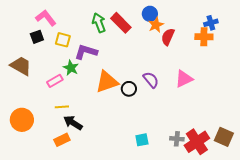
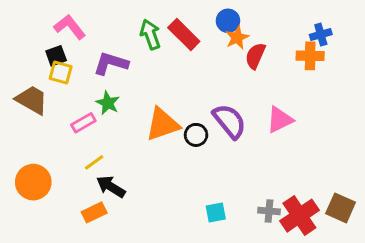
yellow square: (63, 40) -> (61, 73), moved
purple L-shape: (86, 52) -> (111, 63), moved
purple semicircle: (151, 80) -> (229, 121), size x1.4
yellow line: (62, 107) -> (94, 162), turned -32

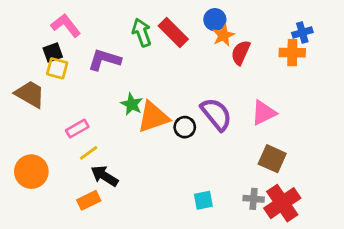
green star: (108, 103) -> (132, 104), moved
pink rectangle: (83, 123) -> (77, 129), moved
brown square: (341, 208) -> (272, 159), moved

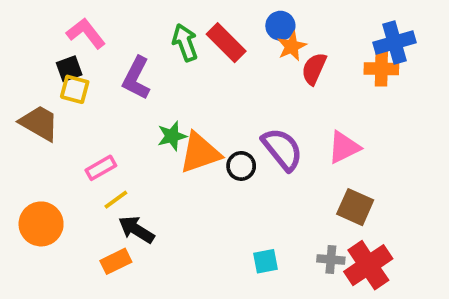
blue cross: (302, 33) -> (394, 43), size x1.5
purple L-shape: (104, 60) -> (136, 78), turned -80
green star: (132, 104) -> (172, 136), turned 30

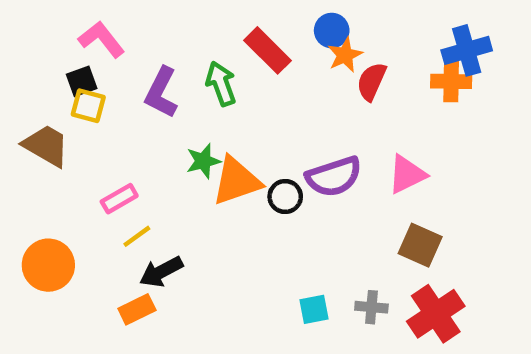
green arrow: (185, 43) -> (221, 84), moved
purple semicircle: (282, 149) -> (334, 177), turned 111
black arrow: (136, 230) -> (161, 272), turned -60
gray cross: (331, 259) -> (371, 307), moved

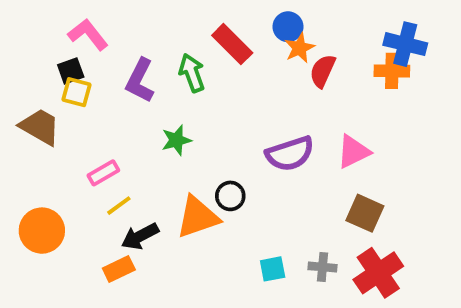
blue cross: (467, 50) -> (405, 44), turned 30
orange triangle: (236, 181) -> (198, 217), moved
black circle: (285, 196) -> (230, 196), moved

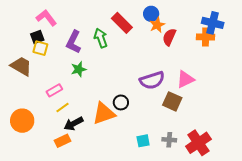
green star: (176, 140) -> (79, 69), moved
brown square: (365, 213) -> (172, 101), moved

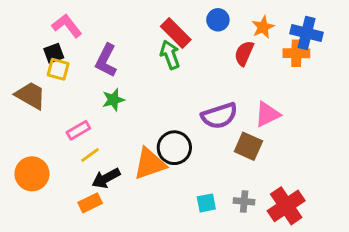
orange star: (157, 25) -> (263, 27), moved
green arrow: (101, 38) -> (170, 55), moved
black circle: (121, 102) -> (174, 148), size x1.5

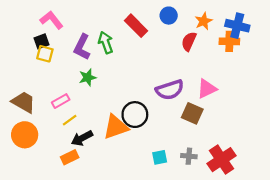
green arrow: (170, 55) -> (106, 43), moved
brown trapezoid: (31, 95) -> (23, 102), moved

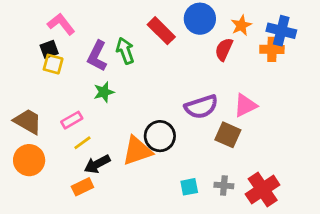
blue circle: (169, 16) -> (200, 19), size x1.5

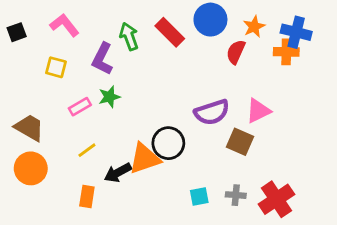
black square: (49, 49) -> (17, 32), moved
green arrow: (125, 51) -> (129, 36), moved
pink rectangle: (72, 120) -> (80, 107), moved
black arrow: (97, 164) -> (118, 173), moved
orange rectangle: (82, 187) -> (87, 196), turned -55

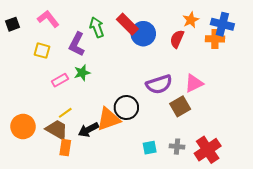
blue circle: (210, 20) -> (143, 34), moved
brown trapezoid: (29, 128) -> (57, 130), moved
brown square: (240, 142) -> (180, 106), turned 36

